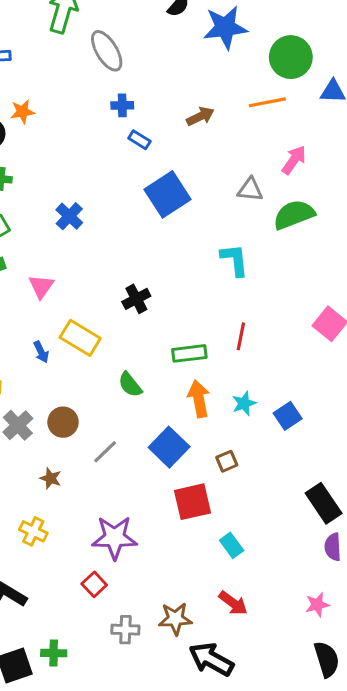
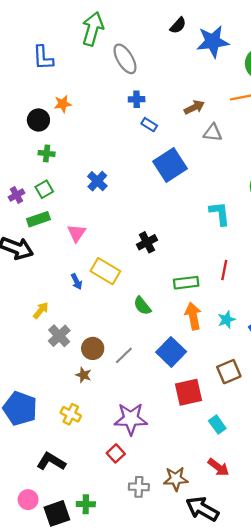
gray triangle: (250, 190) -> (213, 133), moved
brown circle: (63, 422) -> (93, 348), moved
brown square: (227, 461) -> (229, 372), moved, size x1.5

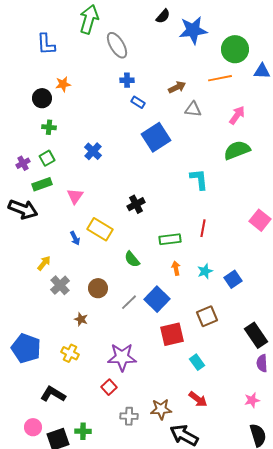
orange arrow: (193, 316) -> (176, 268), size x0.6
brown circle: (93, 348) -> (98, 288), moved
gray line: (124, 355) -> (129, 302), moved

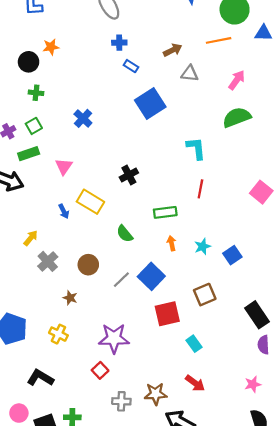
red line: (203, 228) -> (200, 189), moved

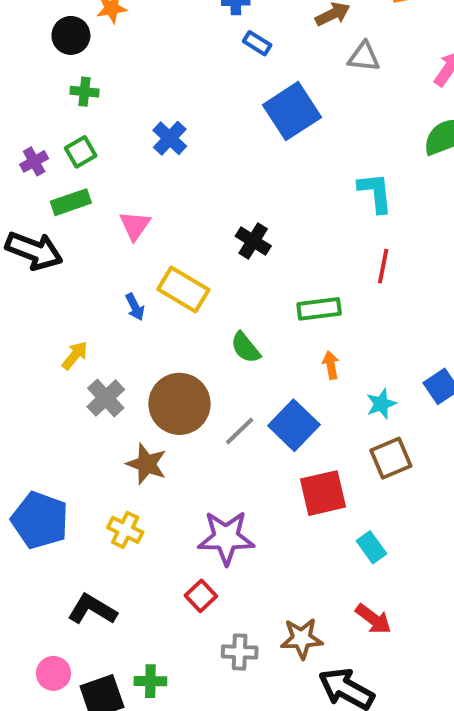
black cross: (129, 175) -> (253, 241), turned -30
cyan star: (203, 247) -> (381, 404), moved
brown circle: (88, 265) -> (179, 404), size x1.6
brown star: (70, 298) -> (147, 464), size x1.5

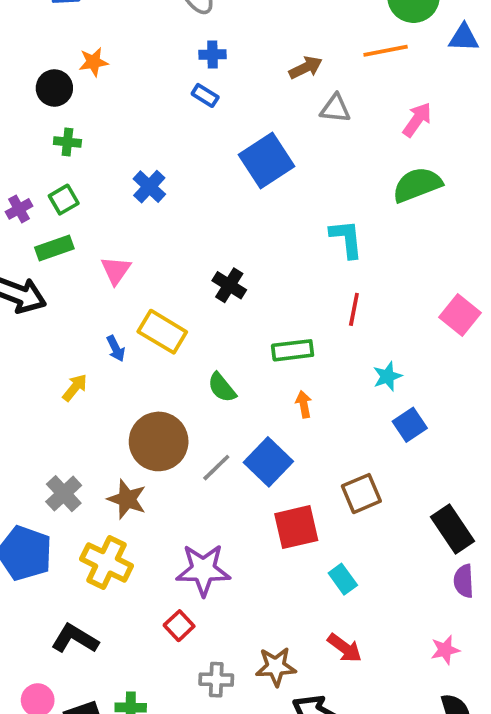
blue rectangle: (257, 43) -> (205, 95), moved
yellow arrow: (75, 355) -> (75, 388), moved
gray cross: (106, 398) -> (64, 494), moved
cyan star: (381, 404) -> (387, 376), moved
yellow cross: (125, 530) -> (106, 562), size x1.5

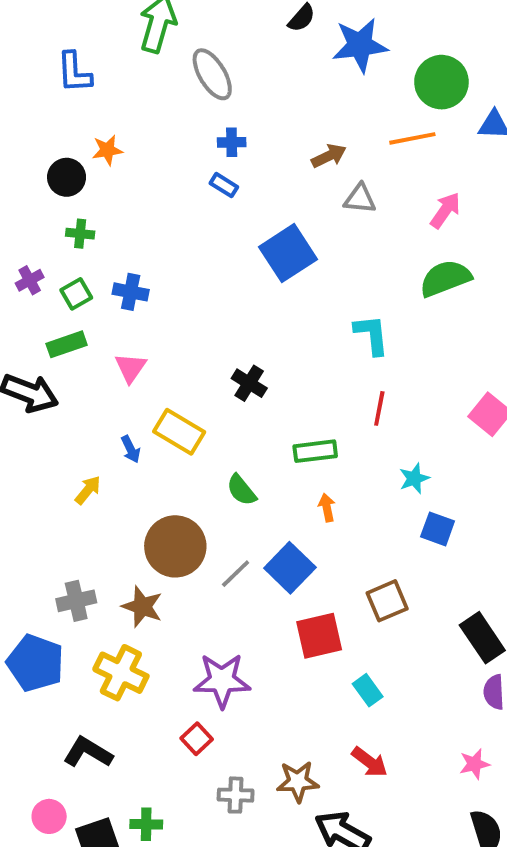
blue cross: (149, 187) -> (131, 292), moved, turned -32
purple cross: (19, 209) -> (30, 280), moved
blue square: (410, 425) -> (438, 529), turned -36
gray cross: (64, 494) -> (76, 601), turned 30

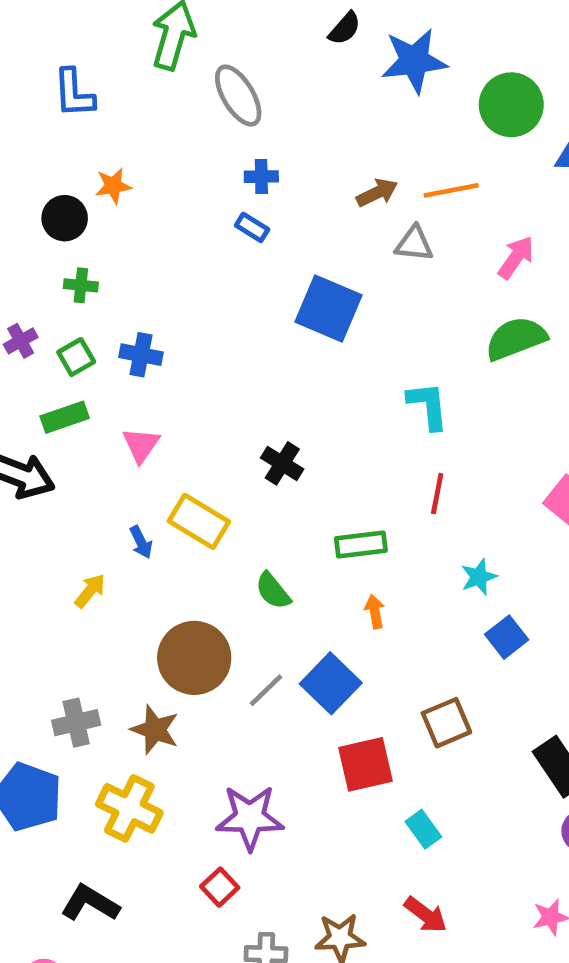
orange line: (412, 138) -> (451, 190), moved
blue square: (288, 253) -> (328, 308), turned -34
blue square: (438, 529) -> (507, 637), turned 32

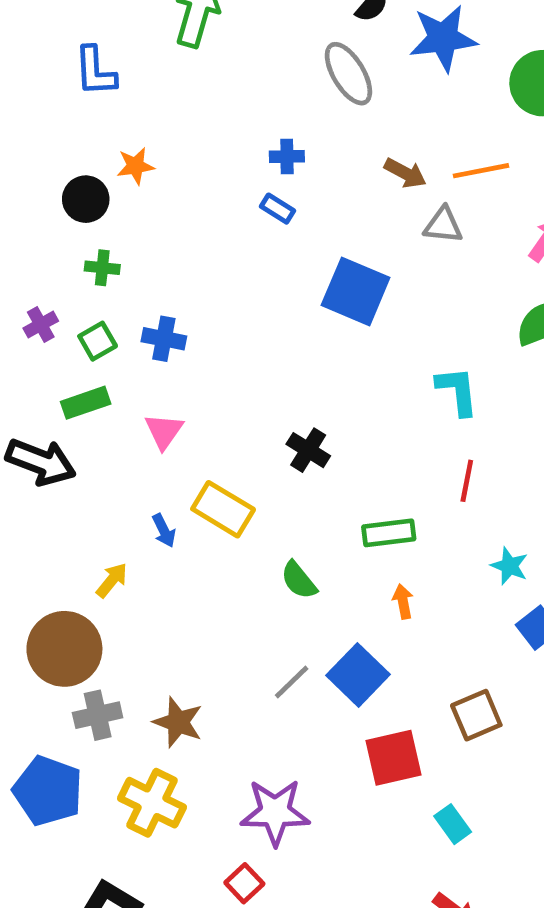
gray ellipse: (238, 96) -> (348, 74), moved
brown arrow: (377, 193) -> (405, 173), turned 54
cyan star: (479, 577) -> (509, 566), turned -30
brown circle: (194, 658) -> (64, 649), moved

